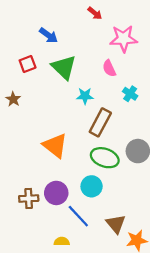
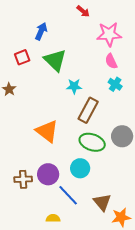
blue arrow: (49, 35) -> (41, 31), turned -102
pink semicircle: (109, 68) -> (111, 61), moved

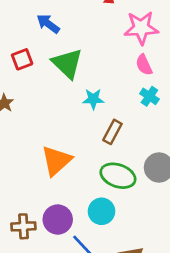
blue arrow: (41, 31) -> (48, 24), turned -78
brown rectangle: (88, 110) -> (112, 132), size x0.7
orange triangle: (47, 131) -> (56, 161), turned 40

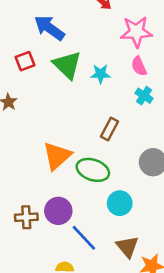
blue arrow: (48, 24) -> (49, 28), size x1.4
cyan star: (93, 99) -> (101, 74), moved
green ellipse: (118, 176) -> (93, 170), moved
cyan circle: (102, 211) -> (120, 203), moved

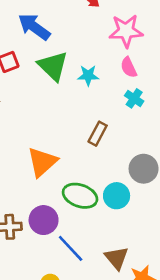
green ellipse: (93, 170) -> (80, 196), moved
cyan circle: (120, 203) -> (117, 196), moved

